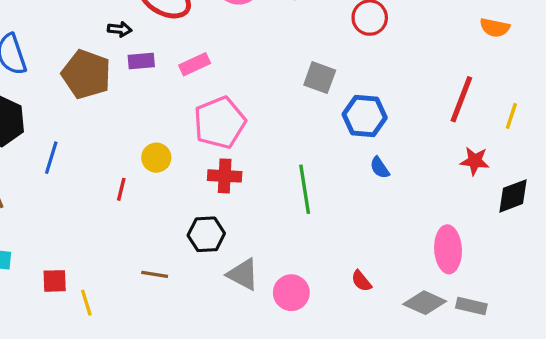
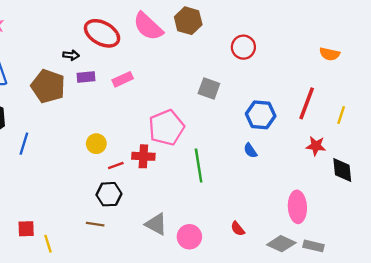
blue hexagon: (365, 116) -> (261, 115), moved
pink pentagon: (220, 123) -> (166, 128), moved
red line: (121, 189) -> (116, 165), moved, turned 56
black diamond: (513, 196) -> (342, 170), turned -75
black hexagon: (206, 234) -> (109, 194), moved

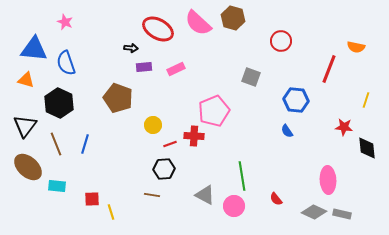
brown pentagon: (48, 86) -> (118, 98), moved
red line: (307, 103) -> (329, 69), moved
blue line: (24, 144) -> (85, 144), moved
green line: (199, 165) -> (242, 176), moved

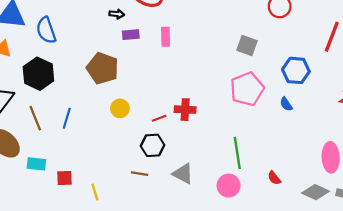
pink rectangle: (176, 69) -> (166, 37), turned -66
pink pentagon: (214, 111) -> (247, 89), moved
yellow circle: (153, 125) -> (120, 108), moved
gray triangle: (205, 195) -> (183, 174), moved
red square: (92, 199) -> (65, 178), moved

